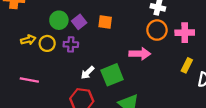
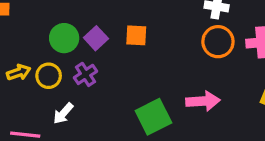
purple cross: (71, 44) -> (86, 74), turned -32
pink arrow: (140, 54) -> (203, 101), moved
white arrow: (88, 73) -> (63, 113), moved

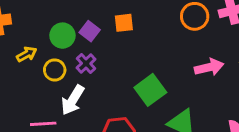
yellow arrow: (19, 72) -> (27, 54), moved
pink arrow: (203, 101) -> (209, 67), moved
white arrow: (63, 113) -> (73, 100), size x1.5

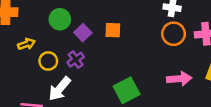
green circle: (62, 36) -> (60, 19), moved

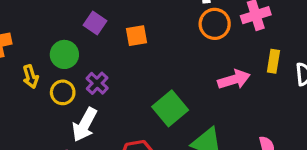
green circle: (60, 19) -> (64, 54), moved
purple square: (83, 33) -> (95, 23), moved
yellow arrow: (27, 44) -> (31, 77), turned 105

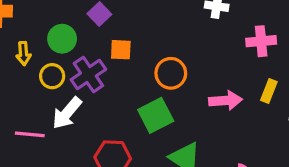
orange circle: (215, 24) -> (171, 73), moved
orange square: (136, 36) -> (121, 50), moved
purple cross: (97, 83) -> (88, 74), size x1.5

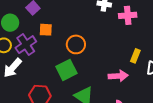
pink cross: (261, 41) -> (128, 15), moved
pink arrow: (226, 100) -> (118, 76), moved

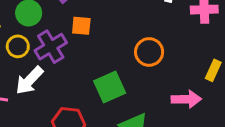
orange circle: (76, 44) -> (149, 52), moved

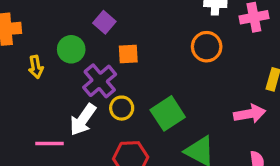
yellow circle: (18, 46) -> (122, 108), moved
orange circle: (149, 52) -> (207, 47), moved

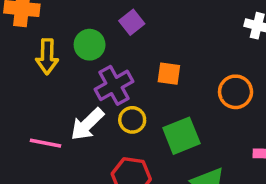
orange circle: (207, 47) -> (236, 92), moved
orange square: (128, 54) -> (169, 74), moved
yellow arrow: (36, 67) -> (47, 56), size x1.4

